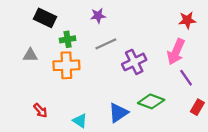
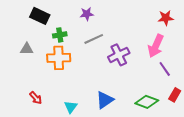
green diamond: (151, 101) -> (147, 102), moved
cyan triangle: (80, 121) -> (71, 107), turned 32

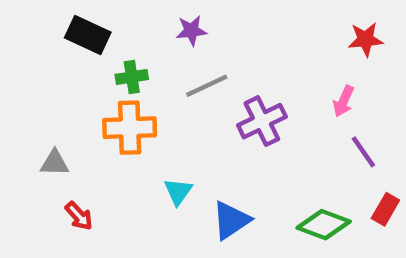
pink arrow: (156, 46) -> (344, 101), size x0.6
gray triangle: (27, 49) -> (55, 163), moved
cyan triangle: (71, 107) -> (178, 192), moved

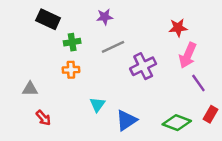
red star: (366, 39) -> (178, 28), moved
pink arrow: (344, 101) -> (188, 55), size x1.5
orange cross: (130, 128) -> (71, 70), size x0.6

